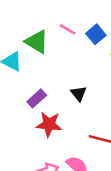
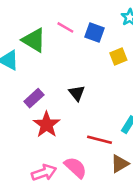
blue square: (96, 34) -> (94, 33), turned -30
red star: (49, 124) -> (47, 125), turned 30

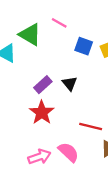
blue square: (94, 33) -> (84, 46), moved
purple rectangle: (34, 98) -> (43, 85), moved

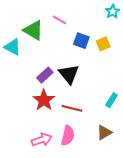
black triangle: (70, 83) -> (69, 74), size x1.5
red line: (91, 126) -> (72, 108), moved
pink semicircle: (68, 152) -> (68, 136), turned 60

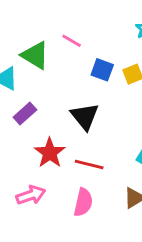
purple rectangle: (45, 75) -> (25, 113), moved
pink arrow: (42, 140) -> (31, 195), moved

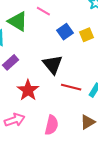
blue square: (102, 70) -> (65, 32), turned 35
red line: (89, 164) -> (71, 87), moved

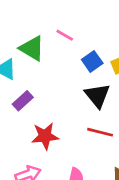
black triangle: (53, 64) -> (97, 95), moved
red star: (28, 90) -> (45, 136), turned 30

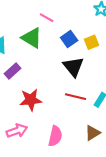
green triangle: (32, 48) -> (32, 38), moved

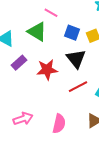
blue square: (69, 39) -> (72, 33), turned -35
red line: (75, 97) -> (78, 87), turned -42
red star: (31, 100) -> (47, 70), moved

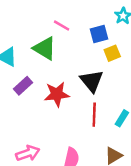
blue square: (72, 33) -> (99, 34), moved, turned -35
red line: (78, 87) -> (94, 115), turned -60

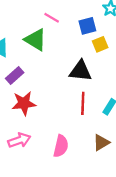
black triangle: (92, 81) -> (80, 71), turned -45
red star: (57, 94) -> (24, 103), moved

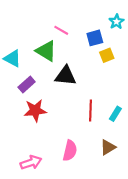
black triangle: (80, 71) -> (66, 76), moved
pink arrow: (19, 140) -> (31, 162), moved

